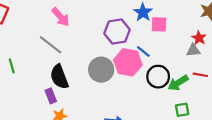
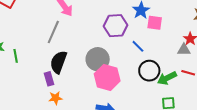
gray line: (51, 45) -> (53, 32), turned 70
pink hexagon: (128, 62) -> (107, 77), moved
green line: (12, 66) -> (16, 56), moved
black semicircle: (59, 77) -> (58, 62), turned 35

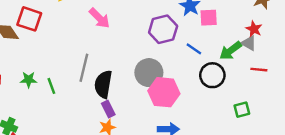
gray line: (53, 32) -> (84, 68), moved
gray triangle: (184, 50) -> (249, 43), turned 40
green arrow: (167, 78) -> (231, 51), moved
purple rectangle: (49, 79) -> (108, 109), moved

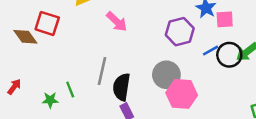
blue line: (194, 49) -> (211, 51), turned -63
black circle: (212, 75) -> (229, 55), moved
green star: (29, 80) -> (50, 100), moved

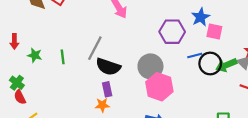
red arrow: (14, 87) -> (14, 41), turned 128
black semicircle: (122, 87) -> (108, 67), turned -95
green star: (50, 100) -> (35, 55), moved

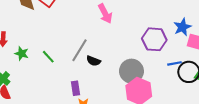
green line: (63, 57) -> (48, 57), turned -40
black semicircle: (108, 67) -> (93, 61), moved, size x0.6
purple rectangle: (107, 89) -> (75, 88), moved

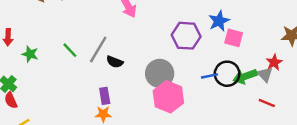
green line: (48, 57) -> (70, 50), moved
blue line: (174, 63) -> (210, 76), moved
purple rectangle: (75, 88) -> (105, 96), moved

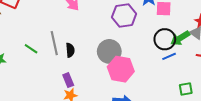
gray line: (98, 50) -> (54, 43), turned -30
black semicircle: (115, 62) -> (70, 50), turned -104
blue line: (210, 76) -> (169, 56), moved

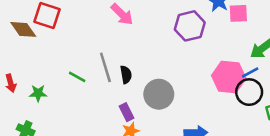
black circle: (165, 39) -> (249, 92), moved
gray circle: (109, 51) -> (159, 94), moved
pink hexagon: (121, 69) -> (229, 77), moved

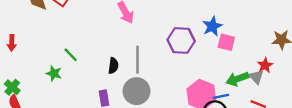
gray line: (105, 67) -> (138, 60), moved
green star: (38, 93) -> (54, 73), moved

